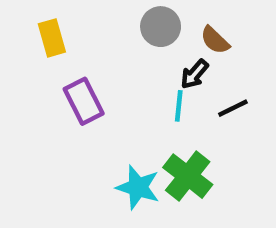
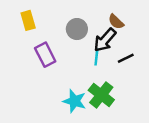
gray circle: (161, 27) -> (77, 29), moved
black arrow: (195, 74) -> (105, 40), size x1.5

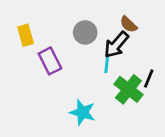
yellow rectangle: (28, 20) -> (26, 35), moved
black line: (126, 58) -> (149, 79), moved, turned -42
green cross: (101, 95) -> (128, 89), moved

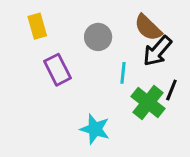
brown semicircle: (128, 24) -> (148, 28), size x1.4
yellow rectangle: (26, 35) -> (37, 26), moved
black arrow: (116, 45) -> (157, 51), moved

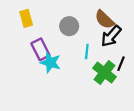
cyan star: (95, 129) -> (50, 63), moved

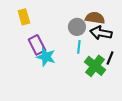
brown semicircle: (104, 20) -> (95, 18), turned 144
gray circle: (69, 26) -> (77, 27), moved
black arrow: (111, 36) -> (101, 33), turned 60

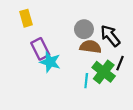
brown semicircle: (95, 18) -> (91, 47), moved
black arrow: (101, 33) -> (110, 36), turned 40
cyan line: (79, 47) -> (86, 81), moved

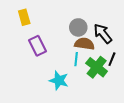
cyan star: (50, 62) -> (59, 80), moved
cyan line: (86, 81) -> (76, 59), moved

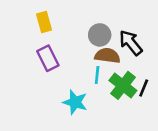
yellow rectangle: (24, 17) -> (44, 22), moved
black line: (112, 59) -> (144, 88), moved

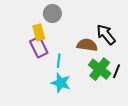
yellow rectangle: (44, 22) -> (39, 32), moved
gray circle: (100, 35) -> (52, 13), moved
cyan line: (97, 75) -> (59, 61), moved

